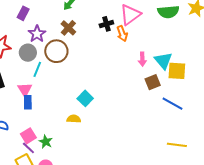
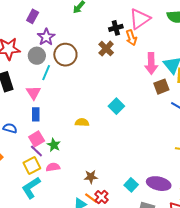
brown cross: (68, 28) -> (106, 49), moved
pink arrow: (142, 59) -> (151, 63), size x1.5
cyan square: (85, 98) -> (116, 106), moved
blue rectangle: (28, 102) -> (36, 114), moved

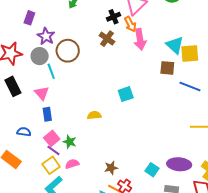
pink arrow: (151, 63) -> (140, 39), moved
cyan line: (46, 73) -> (51, 71), turned -35
brown square: (161, 87) -> (167, 68), turned 35
cyan square: (116, 106) -> (126, 94), turned 35

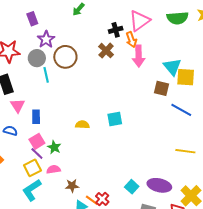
purple rectangle: (29, 18) -> (32, 19), turned -48
pink triangle: (42, 93) -> (18, 106), moved
cyan square: (126, 94) -> (115, 119), moved
brown star: (111, 168) -> (72, 186), moved

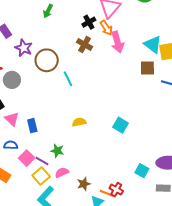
gray circle: (37, 58) -> (12, 80), moved
cyan line: (46, 75) -> (68, 79), moved
cyan square: (115, 119) -> (121, 125), moved, turned -35
pink square: (37, 141) -> (27, 158), moved

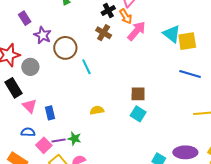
pink arrow: (117, 42) -> (137, 31), turned -125
brown square: (147, 68) -> (138, 94), moved
purple line: (42, 161) -> (59, 140), moved, turned -40

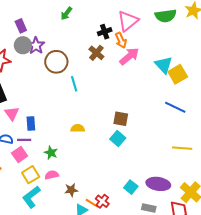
yellow square: (187, 41) -> (178, 74), turned -30
gray circle: (30, 67) -> (23, 45), moved
purple line: (59, 140) -> (24, 140), moved

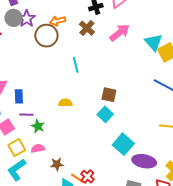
orange arrow: (121, 40) -> (58, 21), moved, turned 98
cyan line: (74, 84) -> (76, 65), moved
purple line: (24, 140) -> (26, 115), moved
cyan square: (131, 187) -> (123, 144), moved, size x1.5

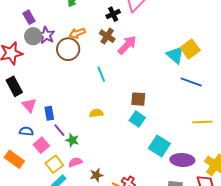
pink arrow: (120, 33) -> (127, 45), moved
cyan triangle: (154, 42) -> (175, 55), moved
purple line: (26, 115) -> (59, 130), turned 56

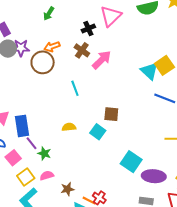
purple star: (46, 35) -> (21, 48), turned -30
blue rectangle: (49, 113) -> (22, 126), size x1.5
cyan square: (137, 119) -> (98, 132), moved

